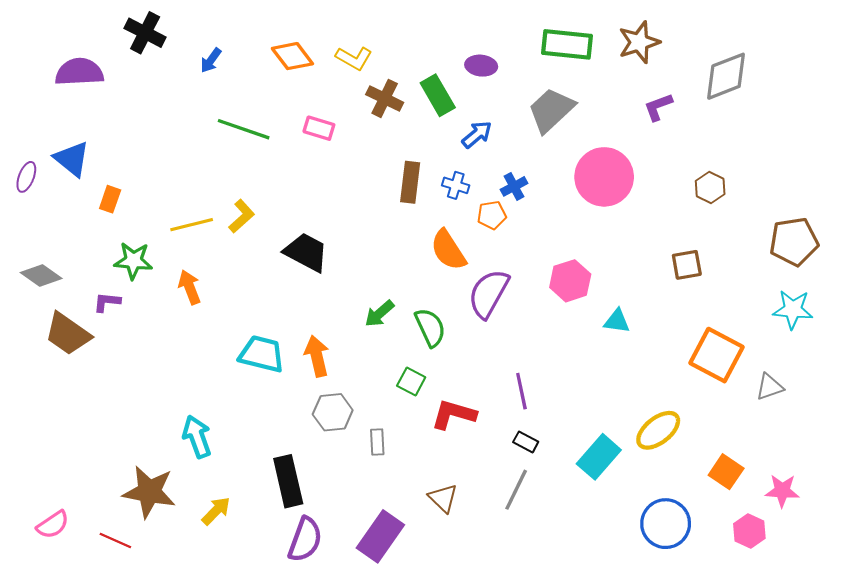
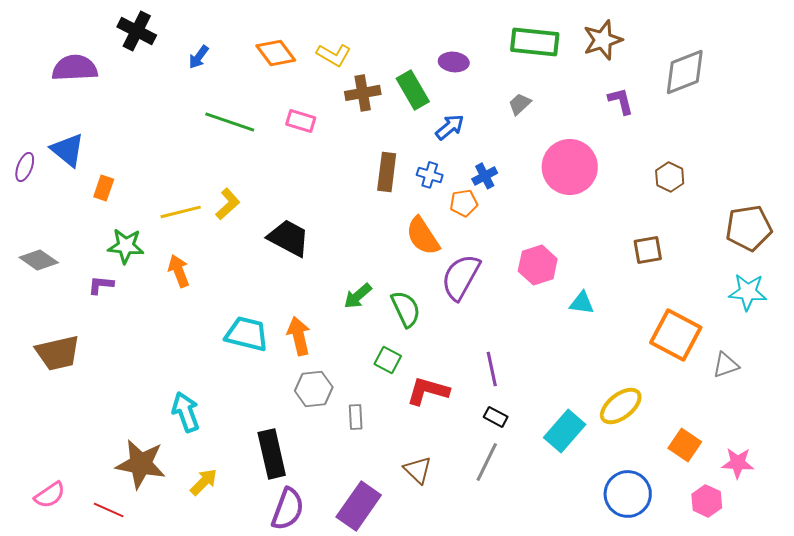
brown cross: (385, 98) -> (363, 93), turned -36
purple L-shape: (658, 107) -> (621, 101), turned 96
gray trapezoid: (551, 110) -> (520, 104), size x0.5
brown trapezoid: (68, 334) -> (58, 353), moved, turned -48

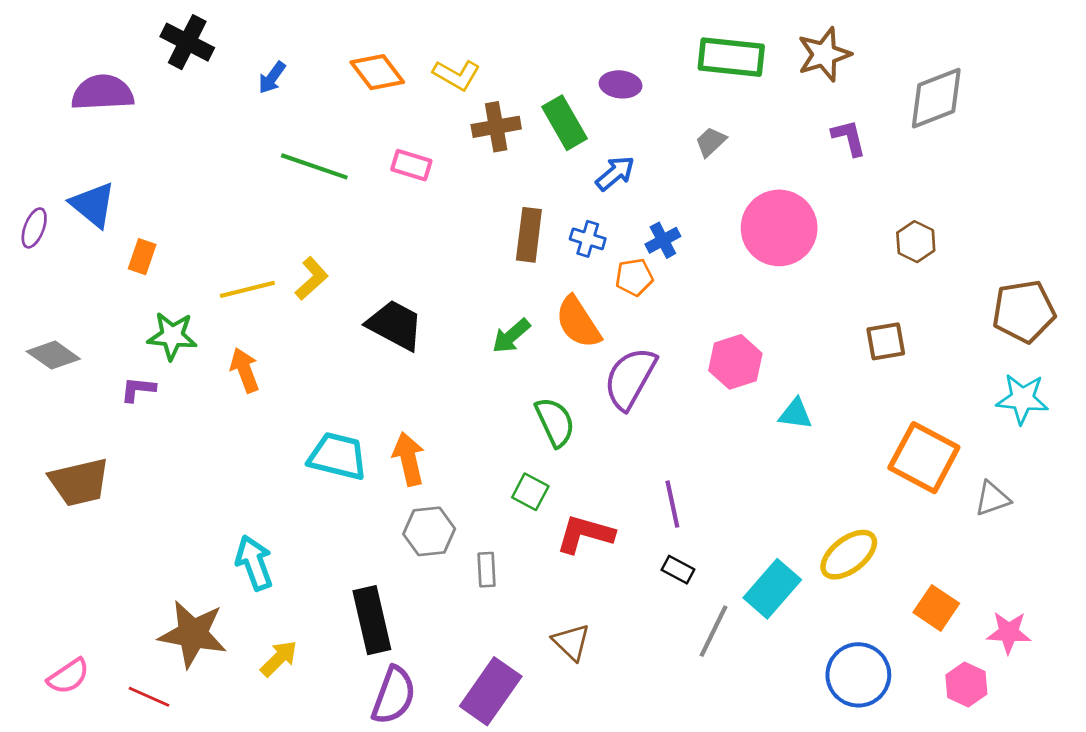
green arrow: (358, 296) -> (511, 336), moved
gray line: (487, 462) -> (713, 631), moved

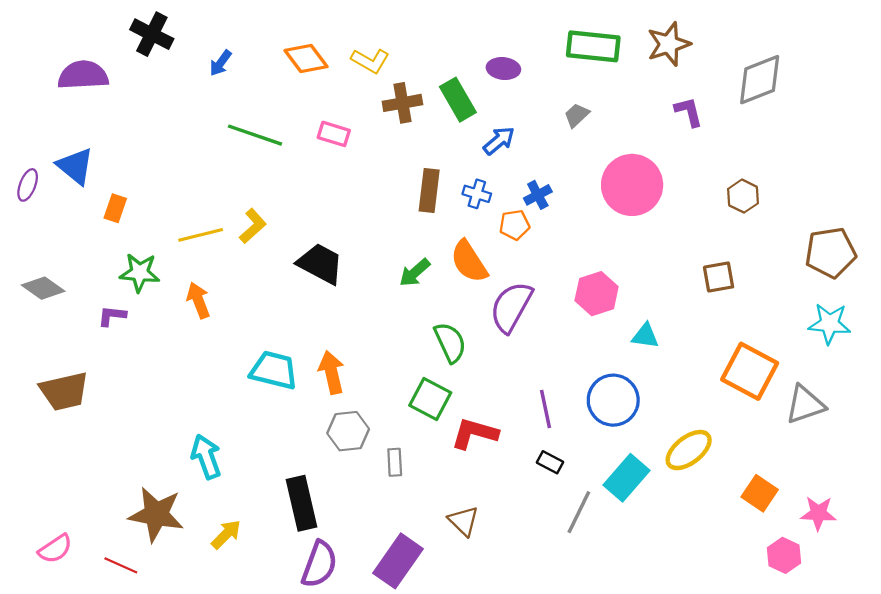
green square: (530, 492) -> (430, 399), size x1.4
gray triangle: (992, 499) -> (805, 405), size x1.4
blue circle: (858, 675) -> (613, 400), moved

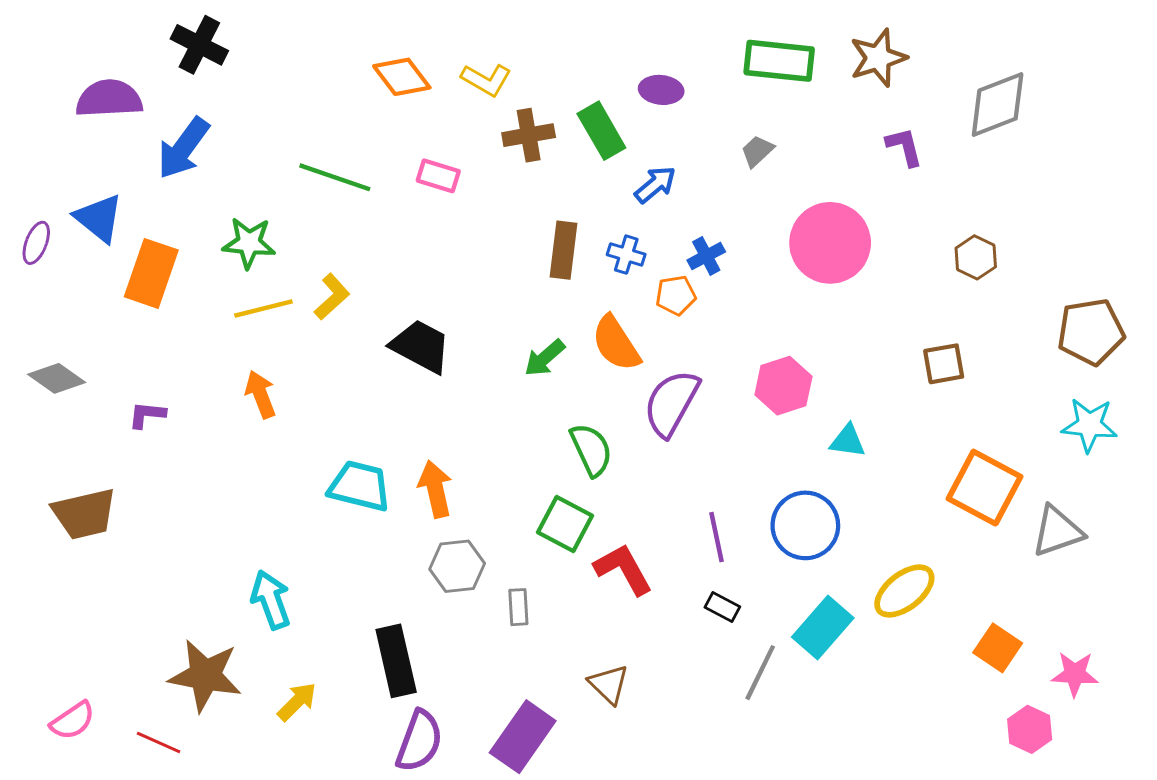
blue arrow: (221, 63) -> (183, 148), moved, size x1.8
orange rectangle: (115, 208) -> (151, 273), size x1.8
green star: (140, 273) -> (249, 243), moved
red L-shape: (475, 433) -> (623, 569), turned 45

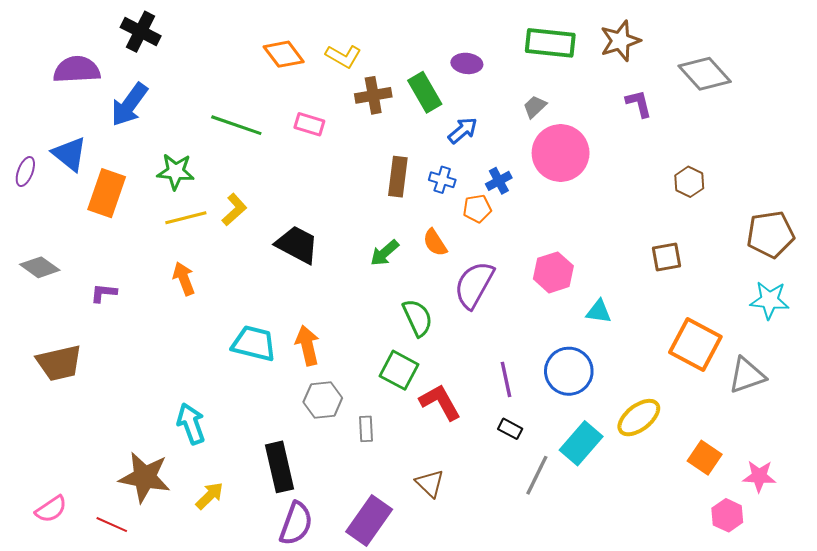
gray diamond: (998, 104) -> (705, 74), turned 69
pink circle: (830, 243) -> (561, 153), moved
orange semicircle: (616, 343) -> (435, 243), size x0.7

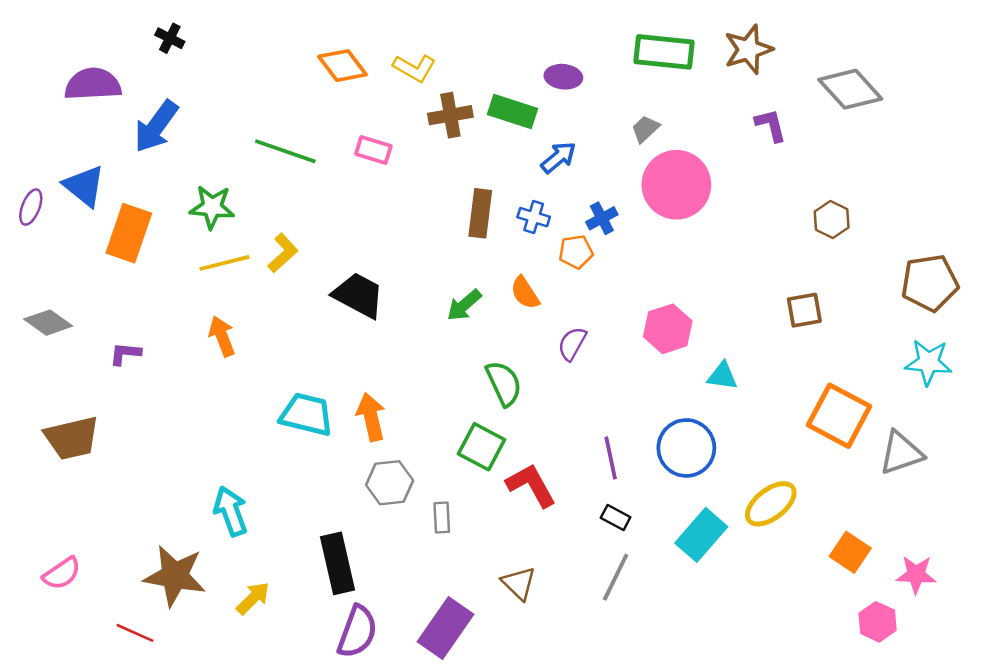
black cross: (141, 32) -> (170, 38), size x0.6
green rectangle: (425, 92) -> (513, 111), turned -42
purple semicircle: (474, 285) -> (572, 344), size x0.6
gray line: (537, 475) -> (616, 577), moved
pink semicircle: (51, 509) -> (62, 573), moved

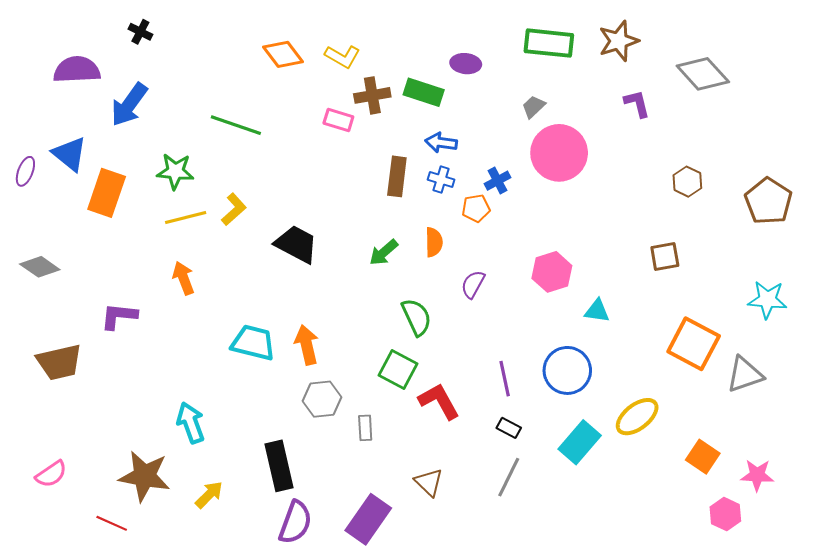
pink rectangle: (373, 150) -> (338, 120), moved
blue arrow: (558, 157) -> (441, 143), moved, turned -132
brown pentagon: (930, 283) -> (768, 201), moved, turned -30
orange semicircle: (525, 293) -> (434, 242), turned -148
purple L-shape: (125, 354) -> (119, 316), moved, size x1.4

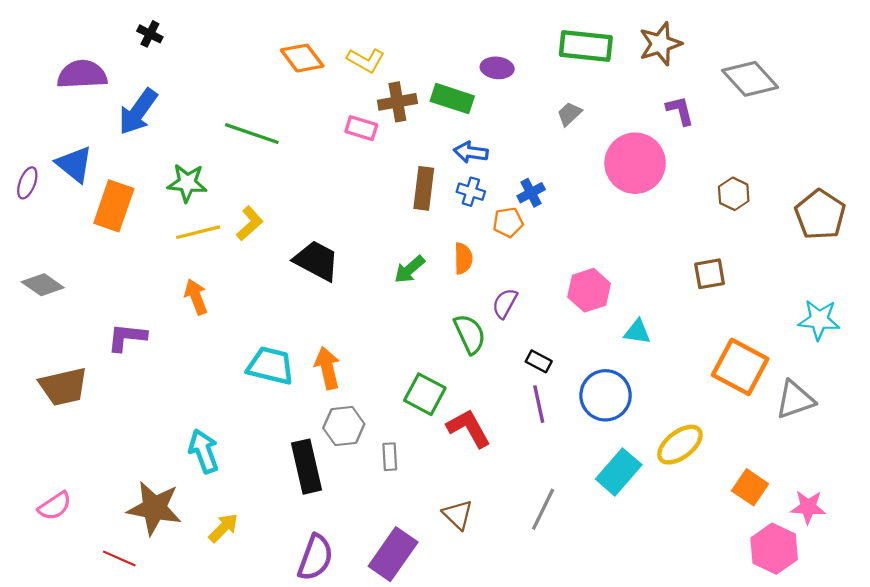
pink circle: (559, 153) -> (635, 163), moved
green semicircle: (416, 317) -> (470, 334), moved
black rectangle: (509, 428) -> (539, 361), moved
black rectangle: (279, 466) -> (307, 467), moved
pink hexagon: (725, 514) -> (774, 549), size x1.4

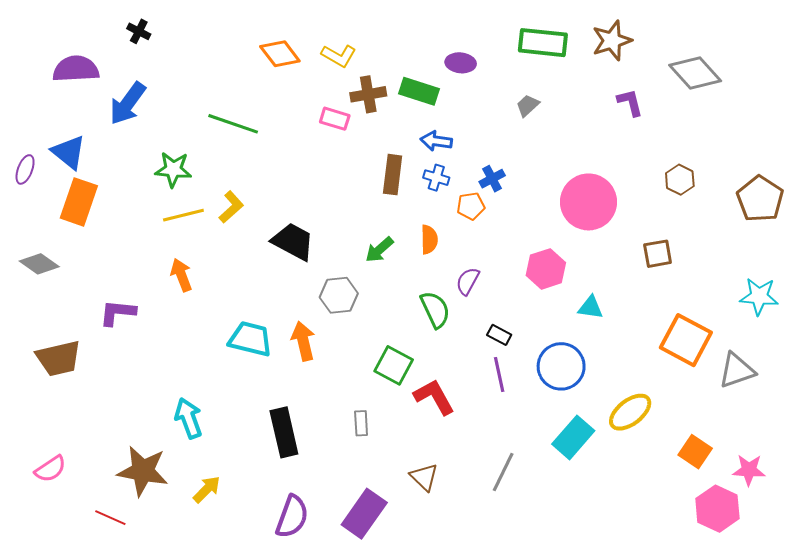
pink circle: (635, 163) -> (588, 202), moved
orange rectangle: (114, 206) -> (79, 202), moved
gray hexagon: (344, 426) -> (339, 295), moved

